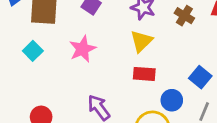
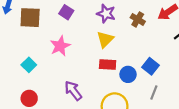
cyan square: (33, 51) -> (29, 65), moved
blue circle: (172, 100) -> (128, 74), moved

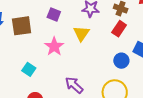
yellow triangle: (105, 39) -> (81, 33), moved
red rectangle: (108, 64) -> (119, 29), moved, turned -49

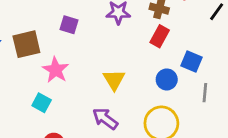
yellow triangle: (81, 33) -> (114, 80), moved
pink star: (54, 46) -> (56, 70), moved

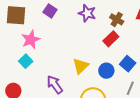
yellow triangle: (114, 80) -> (81, 66), moved
cyan square: (42, 103) -> (26, 61), moved

